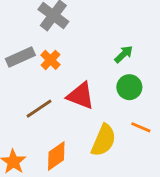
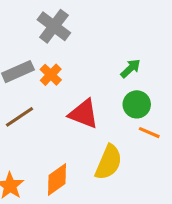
brown line: (39, 109) -> (19, 117), moved
orange line: (141, 127) -> (149, 133), moved

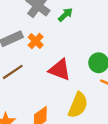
green arrow: (130, 68) -> (65, 15), moved

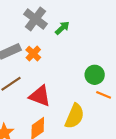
red triangle: (60, 70) -> (40, 96), moved

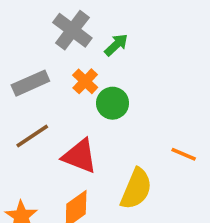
orange cross: (33, 54) -> (85, 81), moved
green circle: (95, 75) -> (113, 103), moved

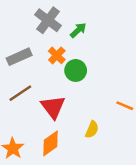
red triangle: (80, 156) -> (53, 107), turned 32
yellow semicircle: (136, 189) -> (92, 130), size x0.6

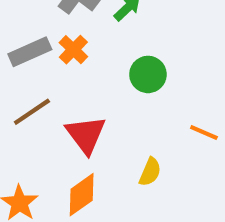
orange cross: (57, 55) -> (73, 50), moved
green circle: (76, 70) -> (148, 74), moved

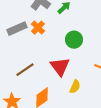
brown line: (32, 112) -> (25, 70), moved
red triangle: (86, 135) -> (60, 67), moved

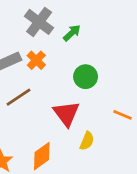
brown line: (25, 70) -> (18, 97), moved

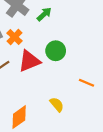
red triangle: (66, 114) -> (29, 61), moved, turned 45
yellow semicircle: (87, 141) -> (57, 104), turned -63

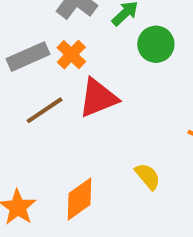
green circle: (56, 51) -> (156, 44), moved

